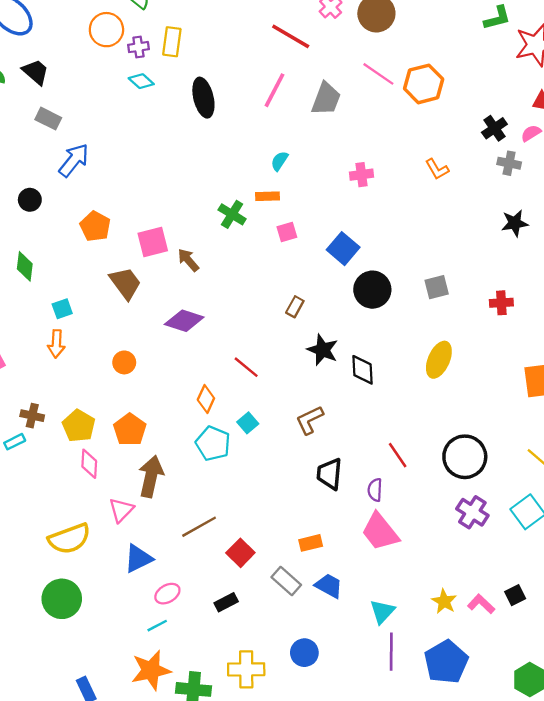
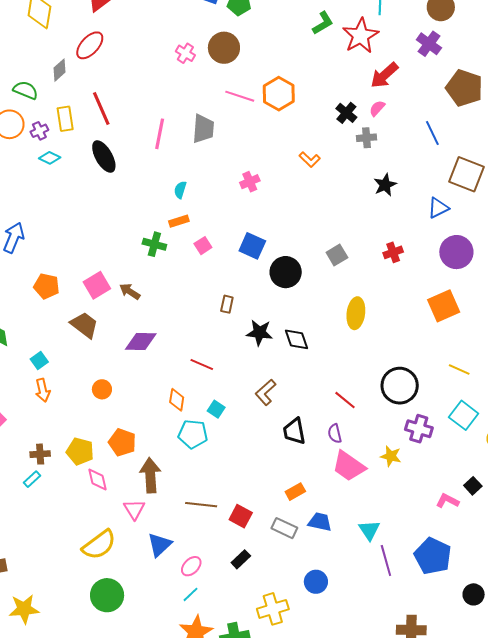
red line: (291, 36) -> (101, 108), moved, turned 52
brown line: (199, 527) -> (201, 505), turned 52
yellow star: (444, 601) -> (391, 456), moved

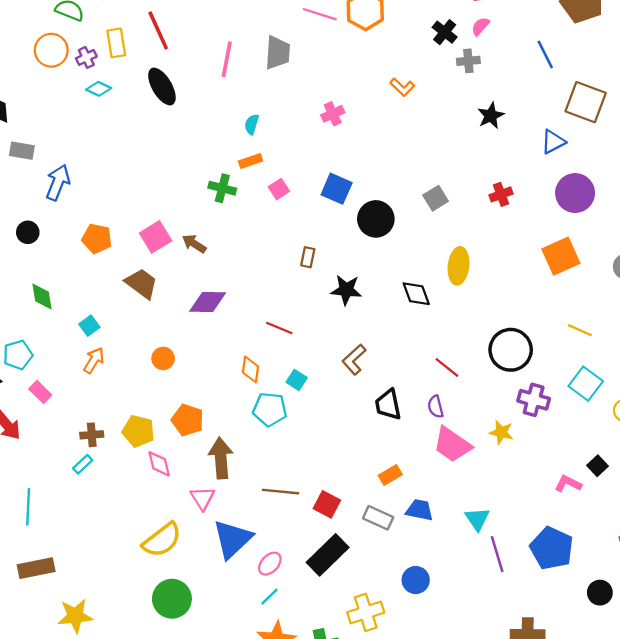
black diamond: (297, 339) -> (416, 294), moved
orange arrow: (43, 390) -> (94, 360), turned -135
blue triangle: (160, 545) -> (232, 539), size x1.4
black rectangle: (241, 559) -> (328, 555), size x1.8

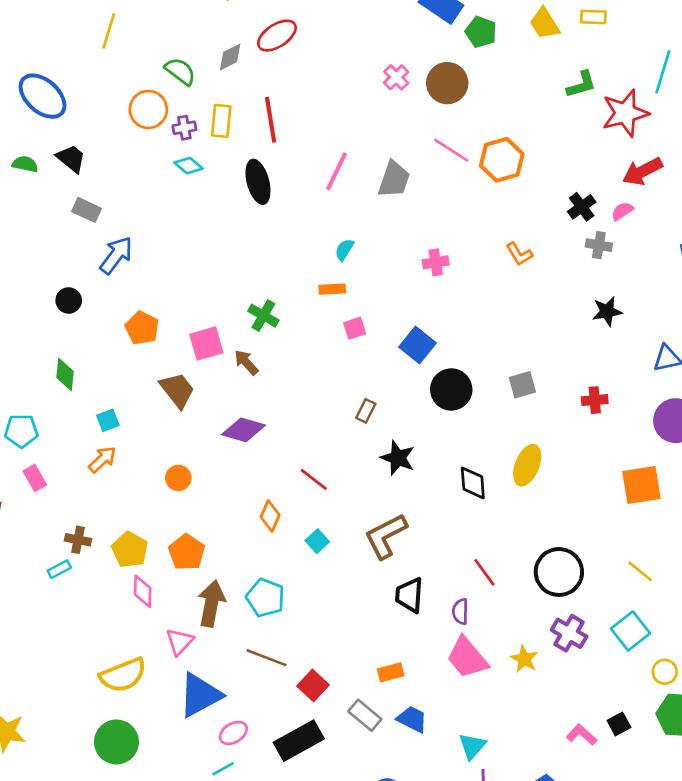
green cross: (222, 188) -> (263, 316), moved
brown L-shape: (354, 360) -> (386, 536), size x1.4
cyan pentagon: (270, 409) -> (265, 598), moved

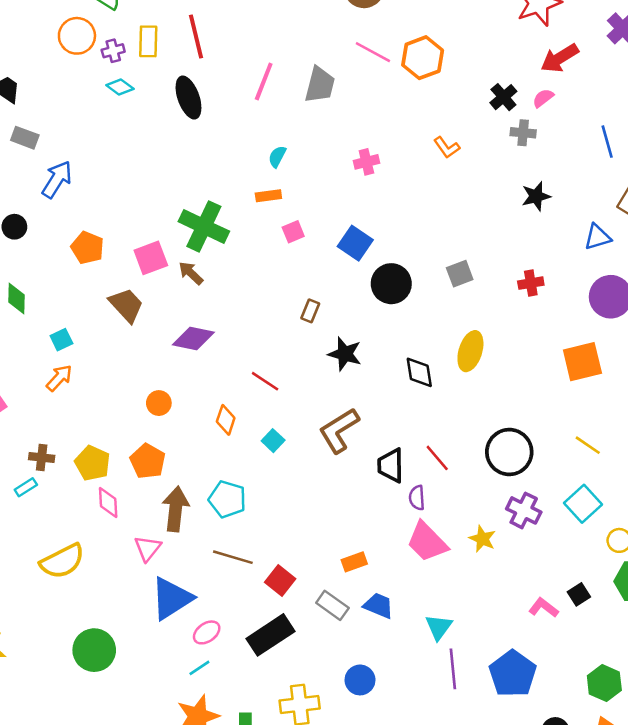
green cross: (263, 316) -> (204, 226), size x1.6
orange circle: (178, 478) -> (159, 403), moved
black trapezoid: (409, 595) -> (391, 465), moved
yellow semicircle: (123, 675) -> (62, 561), moved

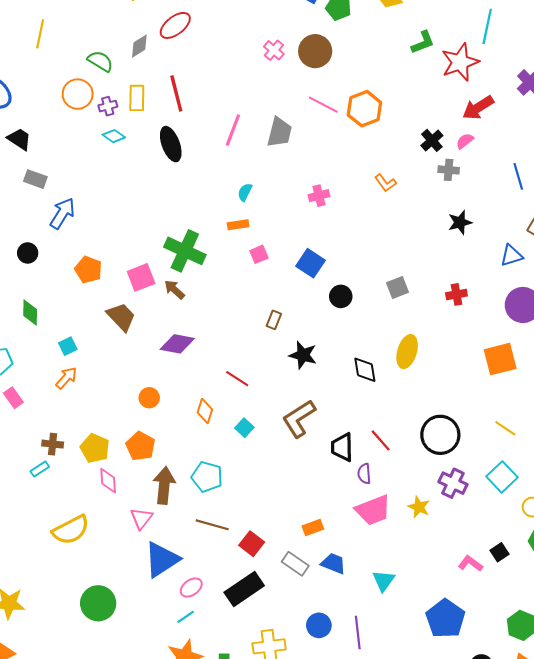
black circle: (391, 284) -> (341, 296), size x0.7
pink trapezoid: (427, 542) -> (373, 510), turned -66
purple line: (453, 669) -> (358, 633), moved

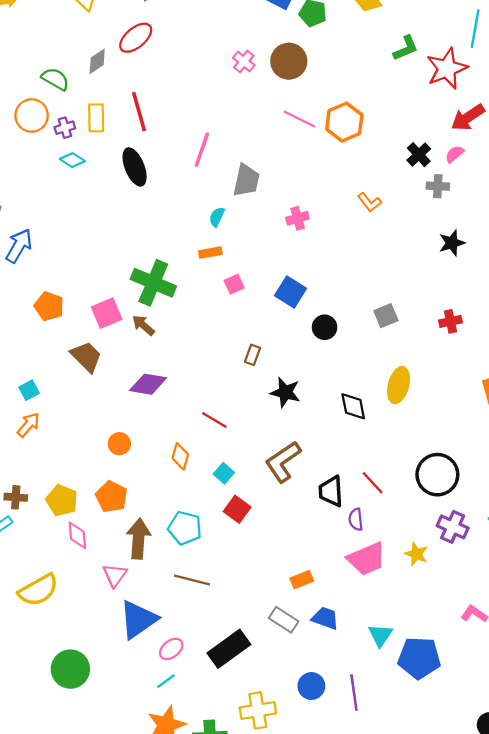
gray trapezoid: (280, 132) -> (246, 180), moved
red square: (252, 544) -> (237, 509), moved
blue pentagon: (445, 619) -> (419, 658), moved, turned -30

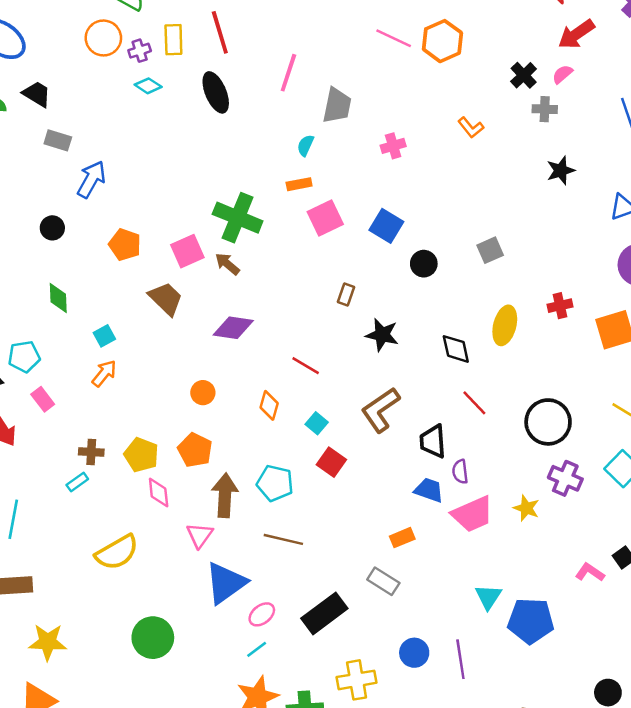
pink square: (234, 284) -> (325, 218), size x1.6
red cross: (450, 321) -> (560, 306), moved
red line: (373, 483) -> (474, 403), moved
blue trapezoid: (325, 618) -> (429, 490), moved

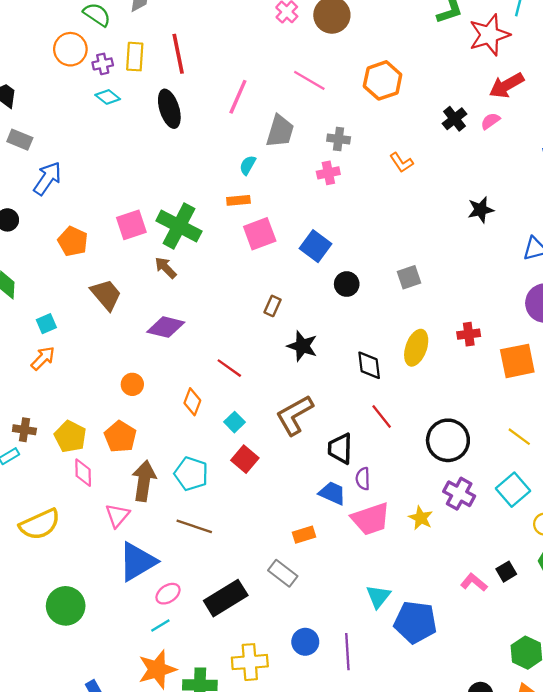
pink line: (394, 38) -> (309, 80), moved
gray cross: (545, 109) -> (339, 139), moved
pink square: (187, 251) -> (131, 225), moved

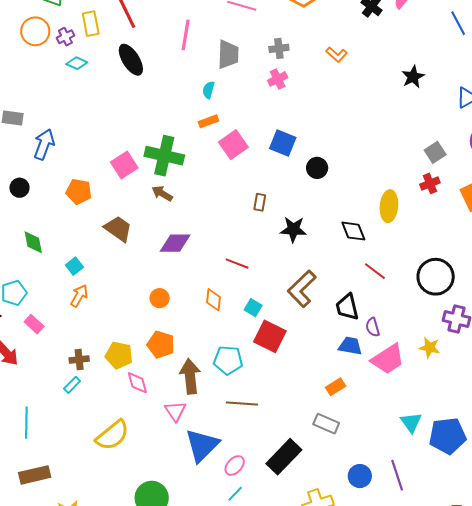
gray square: (409, 277) -> (435, 152), moved
red square: (245, 459) -> (270, 336), size x1.4

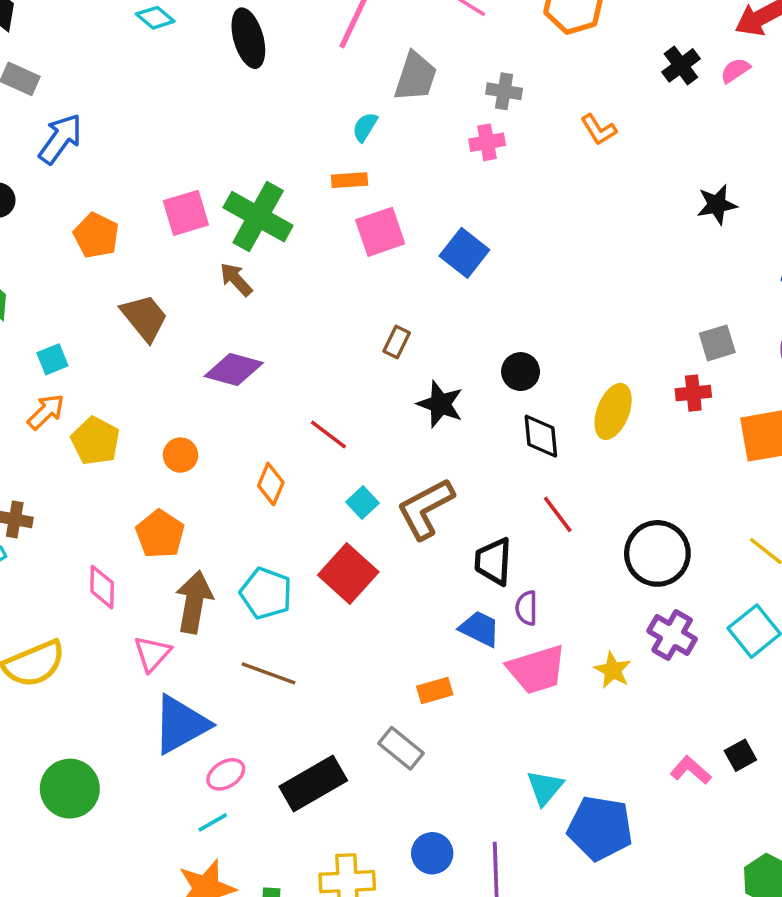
black circle: (317, 168) -> (521, 372), moved
cyan square: (253, 308) -> (362, 503), moved
yellow pentagon: (119, 355) -> (95, 441), moved

